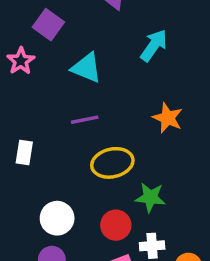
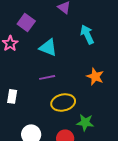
cyan arrow: (154, 45) -> (87, 34), turned -60

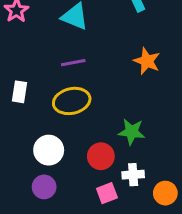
yellow ellipse: (63, 102) -> (72, 101), moved

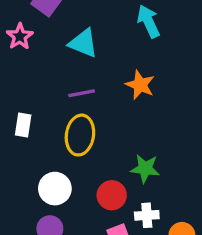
orange star: (147, 61) -> (140, 85), moved
yellow ellipse: (72, 101) -> (80, 135), turned -68

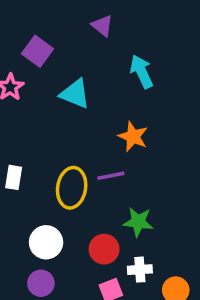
purple line: (82, 93) -> (111, 176), moved

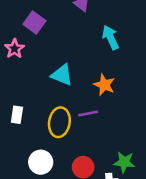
cyan triangle: (75, 94) -> (62, 75), moved
green star: (138, 222) -> (124, 162), moved

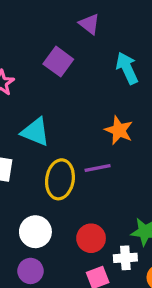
purple square: (34, 22) -> (58, 62), moved
cyan triangle: (62, 75) -> (35, 132), moved

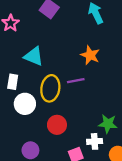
white circle: (35, 232) -> (25, 104), moved
red circle: (91, 238) -> (57, 125), moved

